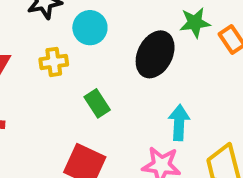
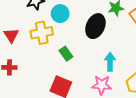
yellow cross: (54, 62) -> (42, 33), size x1.5

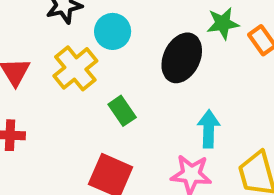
yellow cross: (42, 33) -> (75, 68), turned -30

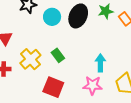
black ellipse: (182, 58) -> (78, 16), moved
yellow cross: (75, 68) -> (30, 59), moved

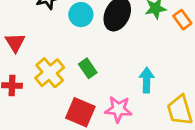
pink star: (93, 85) -> (118, 109), moved

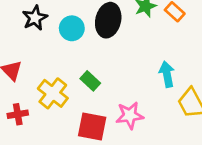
cyan arrow: (147, 80) -> (167, 74), moved

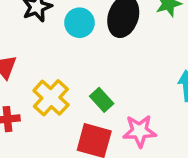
green rectangle: (90, 81) -> (102, 100), moved

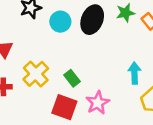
pink star: (140, 131) -> (98, 103), turned -30

